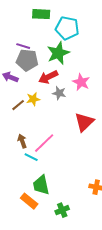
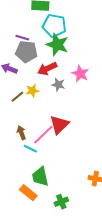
cyan pentagon: (67, 28) -> (54, 26), moved
green star: (58, 53) -> (57, 45), turned -30
red triangle: (84, 122) -> (59, 125), moved

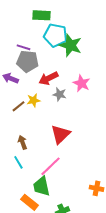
green star: (57, 45) -> (70, 45), moved
pink line: (43, 135) -> (50, 166), moved
cyan line: (30, 149) -> (18, 162), moved, turned 32

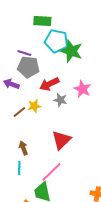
cyan line: (18, 162) -> (19, 168), turned 32

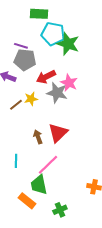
pink star: (82, 89) -> (69, 83), moved
gray star: (60, 100) -> (57, 93), size x1.5
brown arrow: (23, 148) -> (38, 137), moved

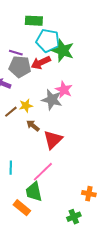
red arrow: (46, 77) -> (41, 63), moved
brown arrow: (38, 137) -> (33, 126), moved, turned -32
green cross: (60, 210) -> (74, 217), moved

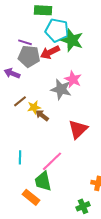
yellow star: (26, 106) -> (34, 107), moved
red triangle: (53, 140) -> (78, 129), moved

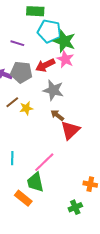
red arrow: (50, 52) -> (45, 65), moved
gray pentagon: (29, 56) -> (21, 72), moved
pink star: (73, 79) -> (65, 59), moved
brown arrow: (42, 115) -> (57, 115), moved

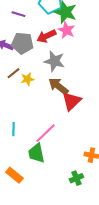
brown arrow: (57, 115) -> (58, 86), size x1.5
orange rectangle: (23, 198) -> (14, 175), moved

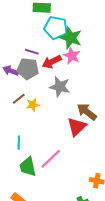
purple line: (18, 14) -> (32, 52), moved
brown arrow: (58, 86) -> (87, 112), moved
cyan line: (13, 129) -> (19, 143), moved
green trapezoid: (36, 153) -> (28, 167), moved

